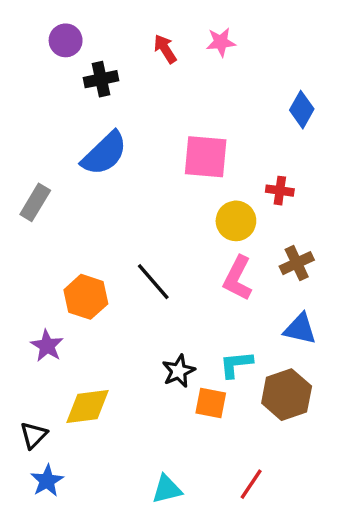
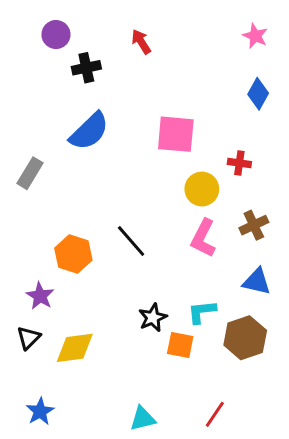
pink star: (221, 42) -> (255, 36), moved, turned 30
black triangle: (34, 435) -> (29, 338), moved

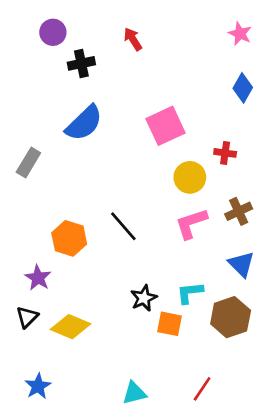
pink square: (176, 134) -> (165, 126), turned -30
pink L-shape: (203, 238) -> (191, 223), turned 45
blue triangle: (257, 281) -> (241, 264), turned 32
yellow diamond: (75, 348) -> (71, 327), turned 30

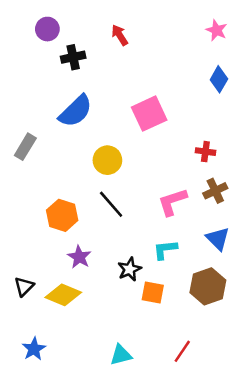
red cross: (225, 153) -> (205, 152), moved
yellow circle: (190, 177) -> (107, 160), moved
purple star: (38, 278) -> (79, 257), moved
cyan L-shape: (190, 293) -> (165, 250), moved

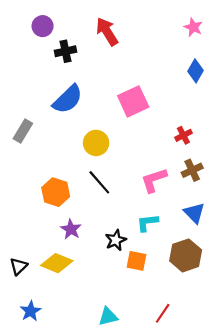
red arrow: (120, 35) -> (107, 32), size x1.5
red cross: (205, 152) -> (183, 135), turned -35
black triangle: (24, 286) -> (19, 266), moved

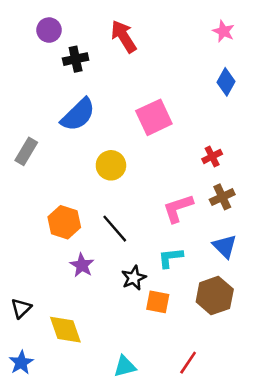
black line: (99, 182) -> (115, 229), moved
yellow diamond: (57, 263) -> (65, 330), moved, turned 48
blue star: (31, 311) -> (21, 363), moved

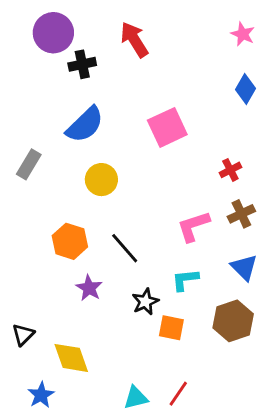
purple circle: (49, 30) -> (53, 33), size x1.5
yellow circle: (111, 165) -> (101, 180), moved
blue star: (21, 363) -> (41, 395), moved
red line: (188, 363) -> (178, 394), moved

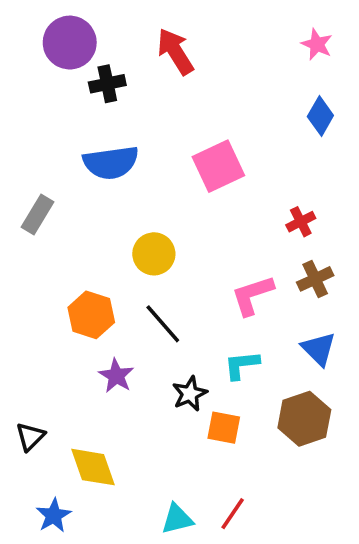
blue semicircle: (85, 125) -> (111, 163), turned 36
yellow circle: (101, 180) -> (154, 254), moved

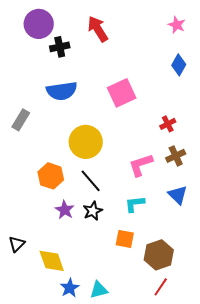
yellow circle: (154, 254) -> (86, 142), size x1.4
black star: (190, 394) -> (93, 211), moved
brown hexagon: (304, 419) -> (159, 255), moved
red line: (233, 514) -> (161, 287), moved
blue star: (54, 515) -> (70, 288), moved

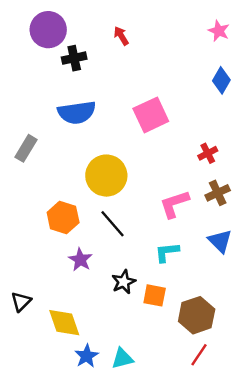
red arrow: (98, 29) -> (121, 36), size x0.6
black star: (93, 211) -> (124, 282), moved

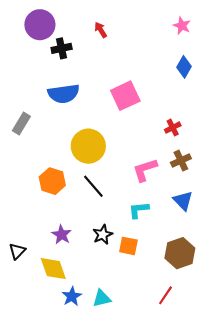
purple star: (80, 260) -> (62, 235), moved
brown hexagon: (197, 315) -> (180, 253), moved

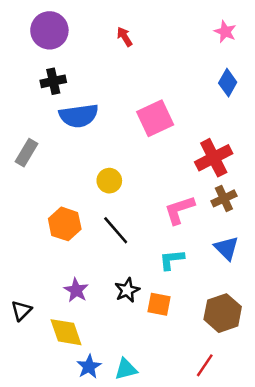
black cross: (62, 48) -> (53, 81), moved
red cross: (173, 128) -> (214, 158), size x1.8
yellow circle: (88, 146) -> (109, 181), size x0.6

